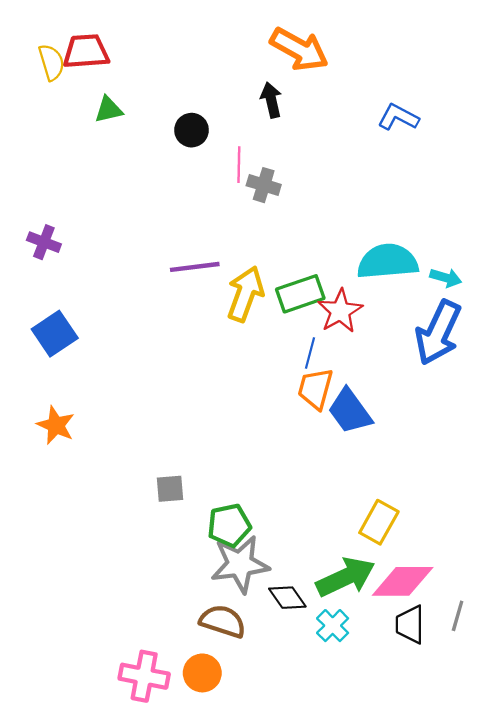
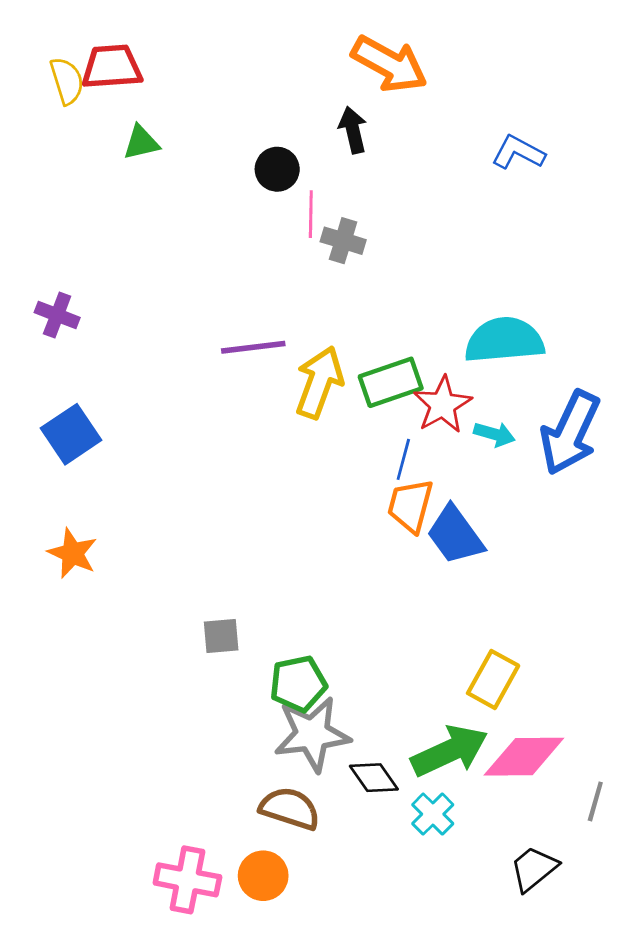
black circle: (191, 130) -> (277, 169), moved
cyan arrow: (446, 278) -> (494, 434), moved
black trapezoid: (410, 624) -> (534, 869), moved, turned 51

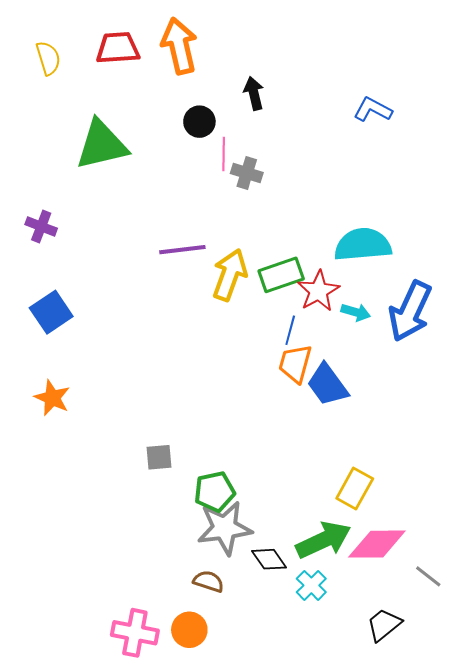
orange arrow: (389, 64) -> (179, 46), moved, turned -132
red trapezoid: (112, 67) -> (118, 48), moved
green triangle: (141, 143) -> (102, 145), moved, size x2.0
gray line: (595, 801) -> (428, 576), turned -68
brown semicircle: (290, 808) -> (208, 581), size x0.7

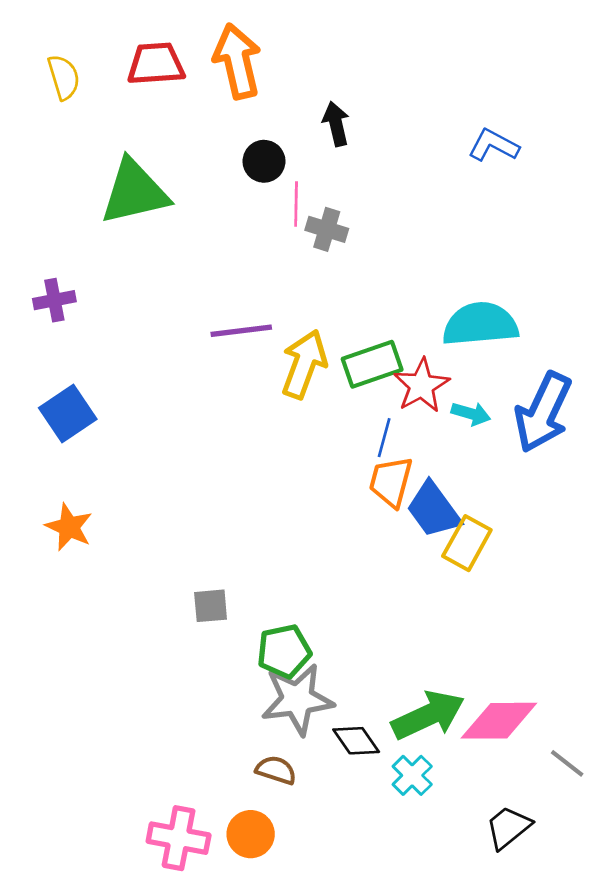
purple cross: (41, 226) -> (54, 300), turned -32
yellow rectangle: (355, 489) -> (467, 543), moved

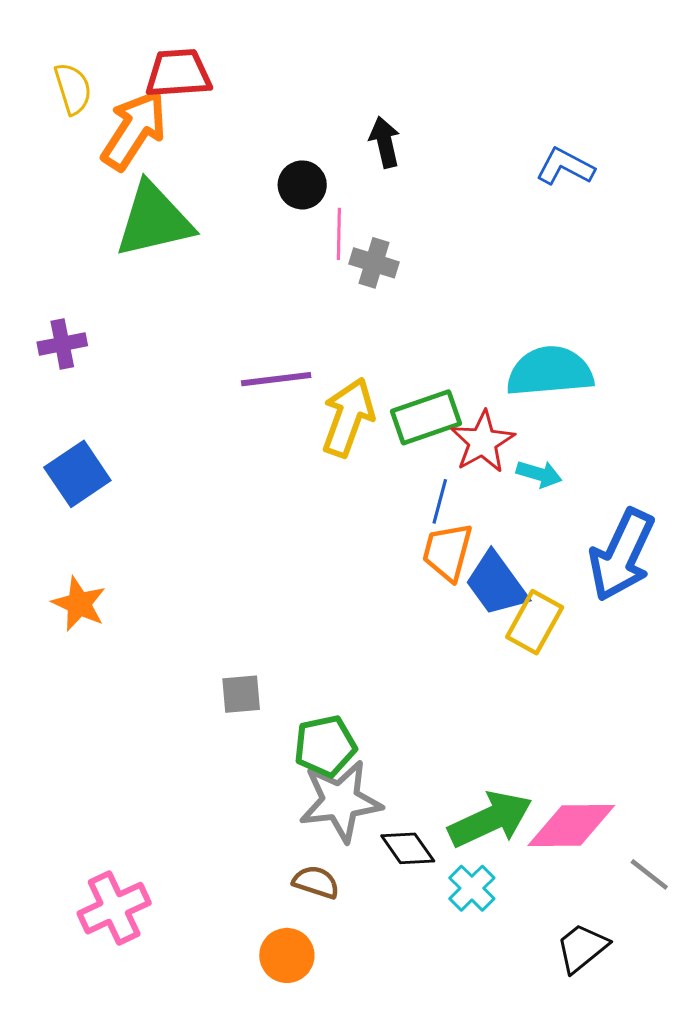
orange arrow: (237, 61) -> (134, 130), moved, turned 46
blue arrow: (543, 412) -> (622, 555), moved
pink cross: (179, 838) -> (114, 908), moved, turned -36

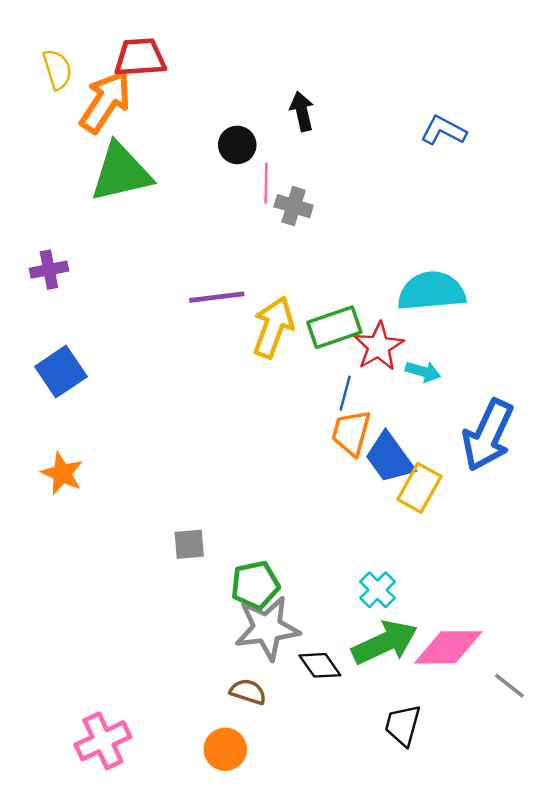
cyan cross: (472, 888) -> (377, 590), moved
pink cross: (114, 908) -> (103, 741), moved
black trapezoid: (582, 948) -> (403, 725), moved, turned -36

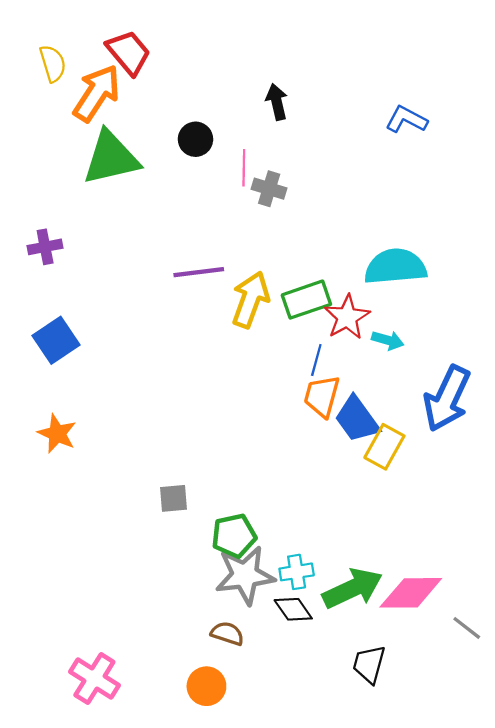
red trapezoid: (140, 57) -> (128, 52), turned 54
black circle: (237, 145) -> (195, 139), moved
cyan cross: (377, 590) -> (297, 572), moved, turned 36
pink cross: (103, 741) -> (94, 678), turned -33

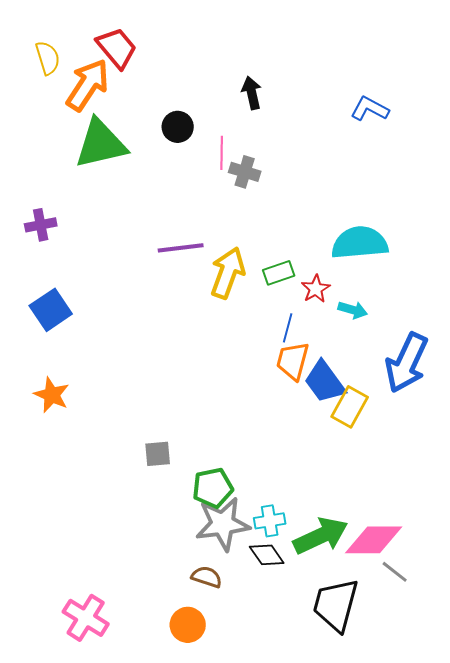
green rectangle: (306, 300) -> (279, 273), size x0.7
red star: (347, 317) -> (316, 289), size x0.7
gray line: (467, 628) -> (395, 572), moved
black trapezoid: (369, 664) -> (336, 605), size x1.5

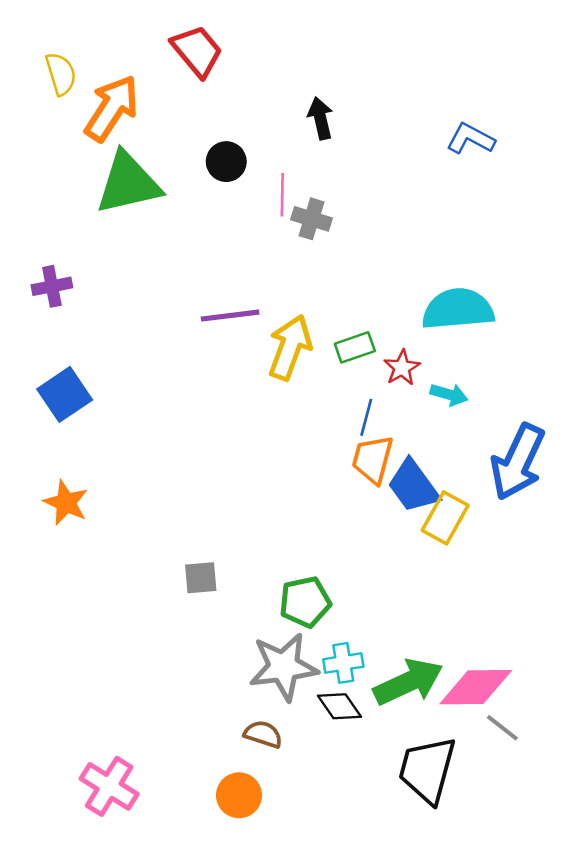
red trapezoid: (117, 48) -> (197, 51), moved
green pentagon: (213, 488) -> (305, 602), moved

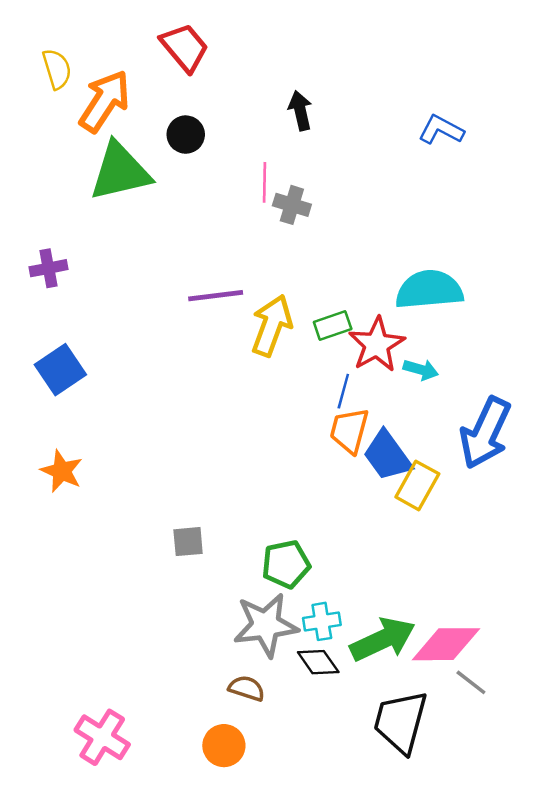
black circle: (226, 162) -> (186, 135), moved
red star: (402, 368) -> (377, 345), size x1.6

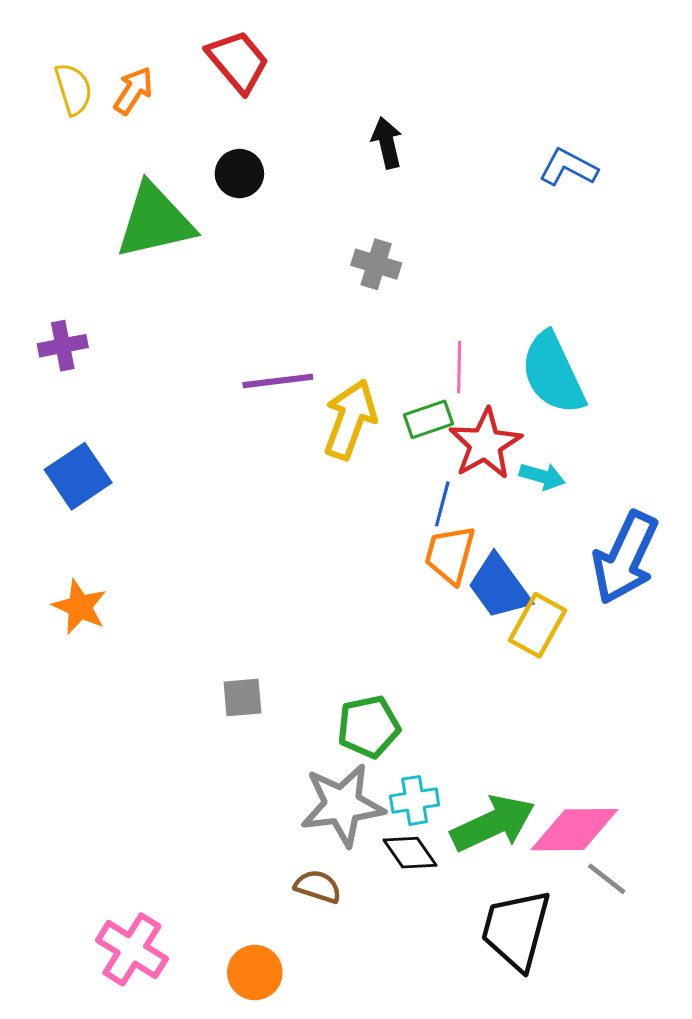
orange arrow: (105, 101) -> (133, 91), moved, size x0.6
pink line: (265, 182) -> (459, 367), moved
cyan semicircle: (429, 290) -> (553, 373), turned -110
orange circle: (224, 746) -> (255, 973), moved

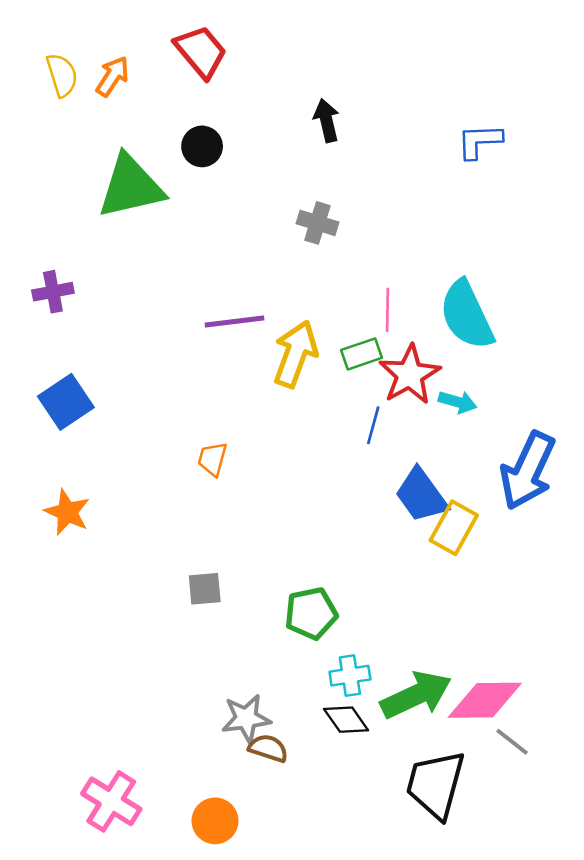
blue L-shape: (568, 167) -> (480, 141), turned -30
orange trapezoid: (450, 555) -> (212, 459), moved, size x0.7
gray star: (342, 805) -> (246, 718), moved, size x0.7

